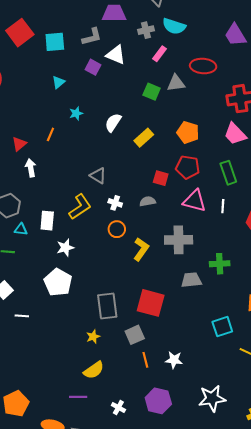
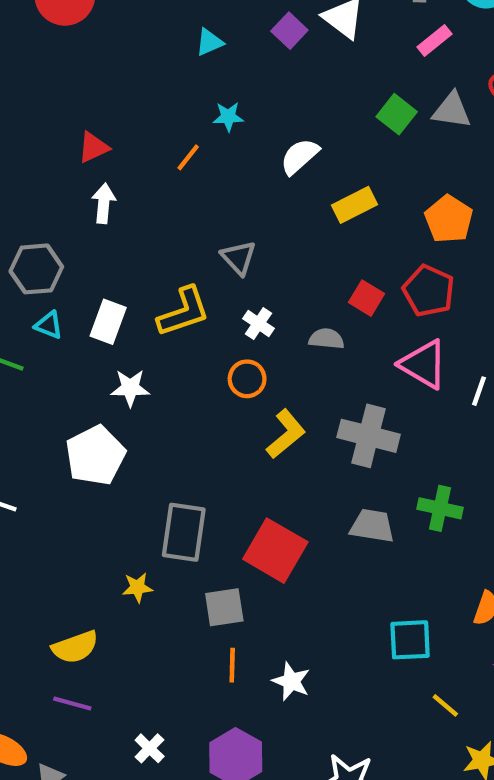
orange line: (50, 134) -> (188, 157), moved
yellow semicircle: (94, 370) -> (75, 647), moved

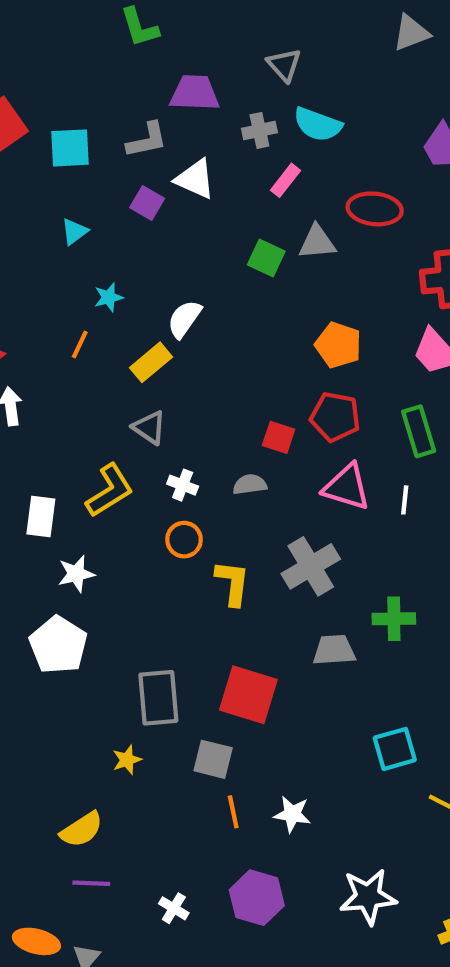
yellow rectangle: (354, 205) -> (151, 362), moved
yellow L-shape: (286, 434) -> (233, 583), turned -30
gray cross: (369, 436) -> (311, 566), turned -32
gray square: (224, 607) -> (213, 759), turned 36

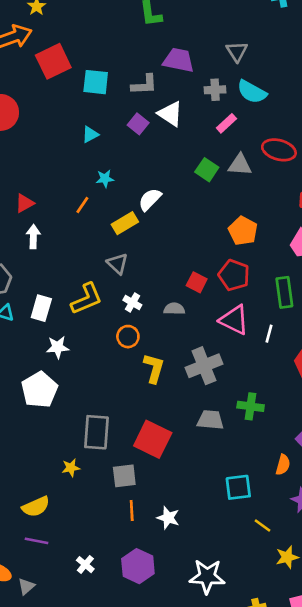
gray square: (213, 759) -> (124, 476), turned -30

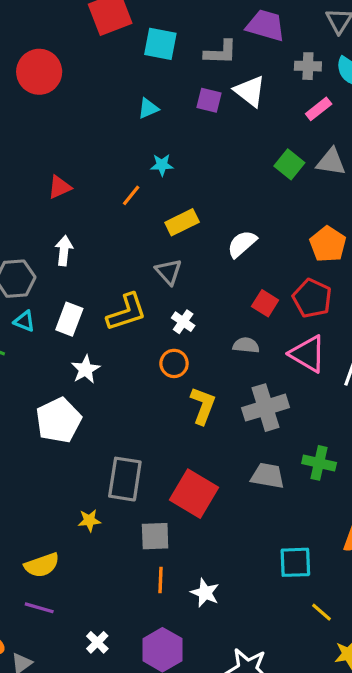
purple square: (138, 124) -> (209, 100), turned -30
white semicircle: (150, 199) -> (242, 244), moved
white arrow: (33, 237) -> (64, 251), moved
gray semicircle: (174, 309) -> (246, 345), moved
white star: (58, 347) -> (86, 369), turned -30

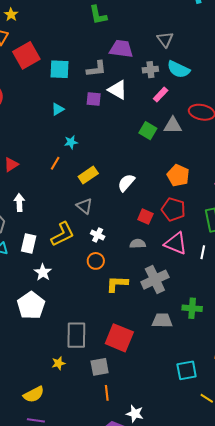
yellow L-shape: (203, 406) -> (117, 284), turned -100
white star: (205, 593) -> (135, 414), moved

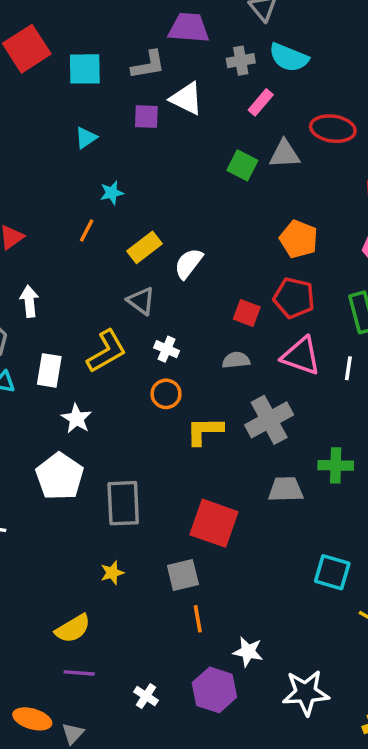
white semicircle: (126, 183) -> (189, 263), moved
gray rectangle: (76, 335) -> (123, 503), moved
cyan square: (187, 370) -> (332, 572), turned 30

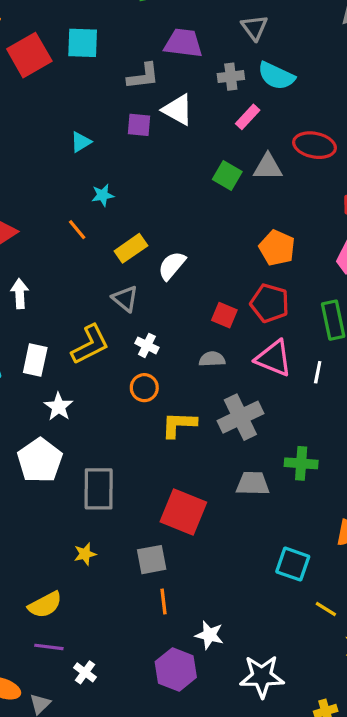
cyan square: (85, 69) -> (83, 43), moved
orange line: (87, 230) -> (77, 230), turned -70
white cross: (146, 696) -> (85, 672), moved

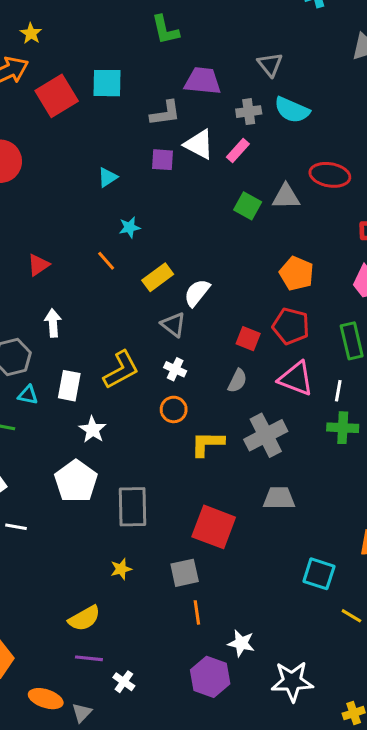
pink rectangle: (248, 117) -> (238, 151), moved
gray triangle: (125, 299) -> (173, 325), moved
gray semicircle: (212, 359) -> (237, 381), turned 120
green cross: (301, 463) -> (343, 428), moved

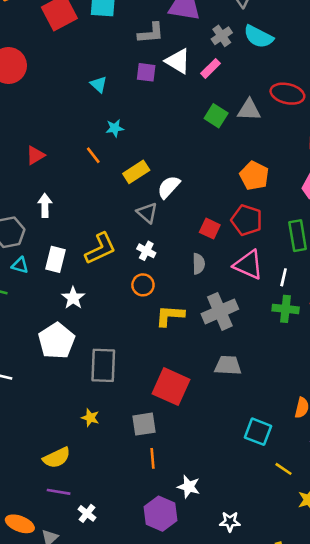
gray cross: (249, 112) -> (222, 36), turned -30
cyan triangle: (108, 177) -> (99, 84), turned -48
gray semicircle: (237, 381) -> (199, 264), turned -30
yellow star: (121, 569) -> (90, 418), turned 30
white star: (292, 681) -> (230, 522), size x0.6

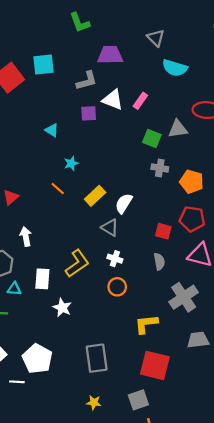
gray cross: (222, 36) -> (160, 168), moved, turned -35
yellow L-shape: (170, 316) -> (146, 324), moved
white pentagon: (56, 341) -> (37, 359), moved

